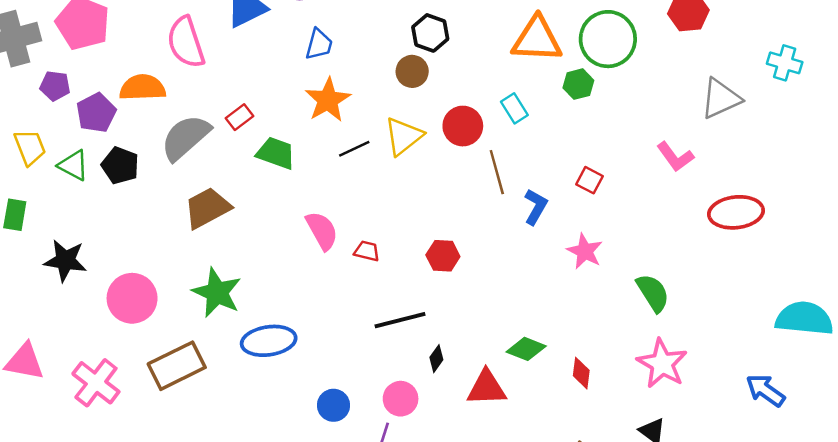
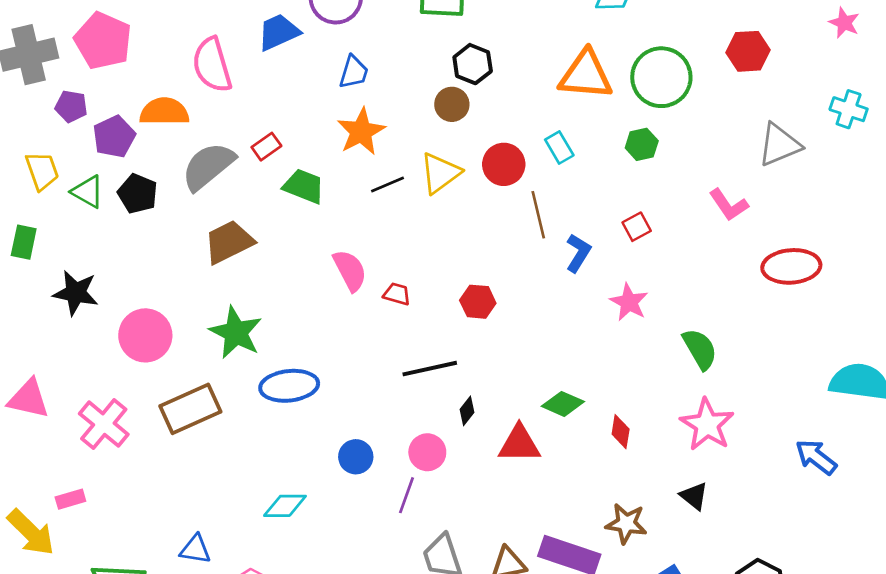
green hexagon: (578, 84) -> (642, 144), moved
red square: (590, 180) -> (637, 227), turned 32

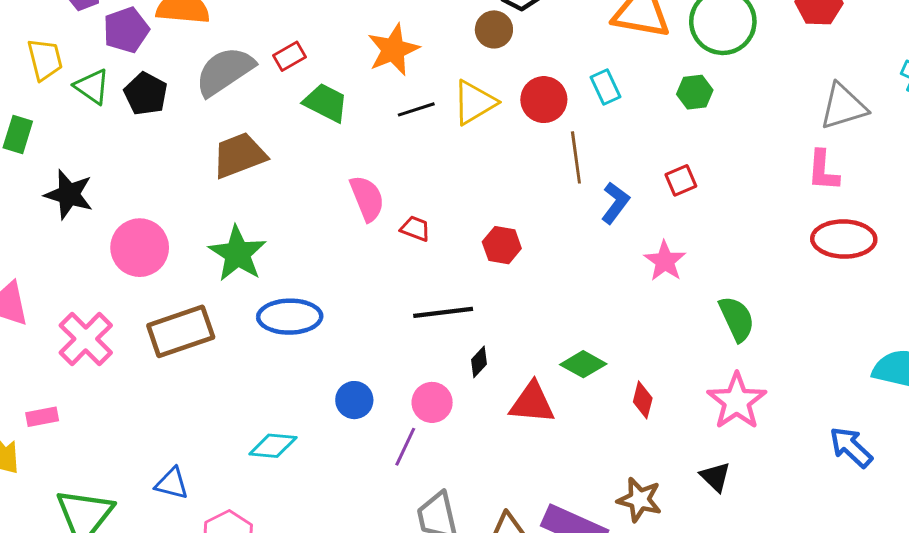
pink L-shape: (729, 205) -> (823, 171), moved, turned 33

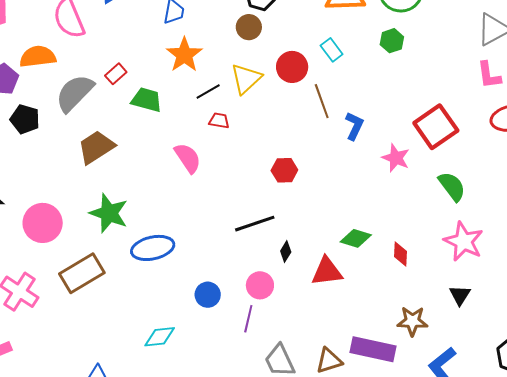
red square: (681, 180) -> (436, 127), moved, size x2.0
red trapezoid: (415, 229) -> (219, 121), moved
black triangle: (715, 477) -> (460, 295), turned 30

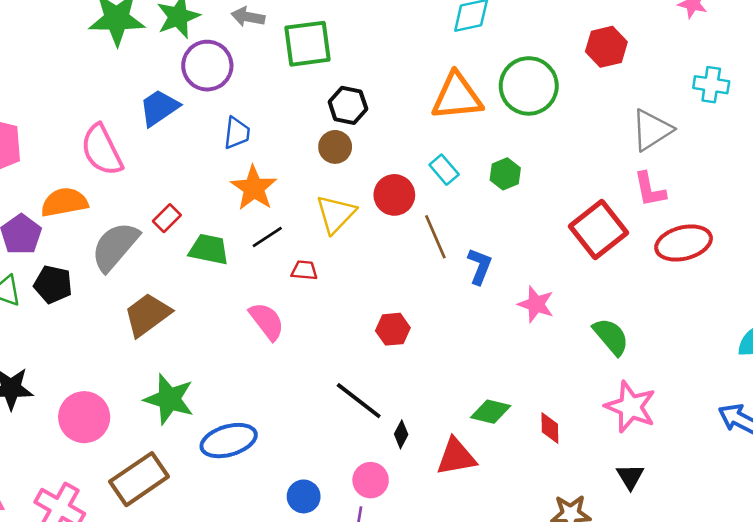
green hexagon: (392, 41) -> (505, 174), moved
black line: (208, 92) -> (267, 237), moved
red square: (436, 127) -> (598, 229), moved
black line: (255, 224) -> (359, 401), turned 60

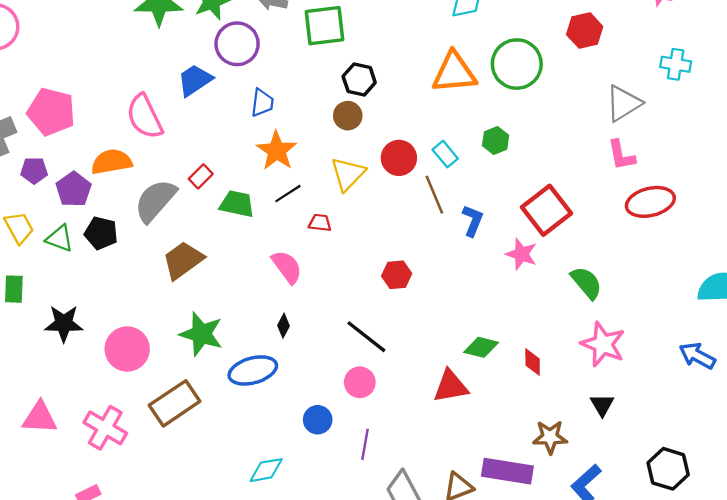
cyan rectangle: (444, 170) -> (445, 154), moved
red square: (598, 229) -> (547, 210), moved
black diamond: (401, 434) -> (284, 326), moved
pink circle: (371, 480) -> (360, 382), moved

